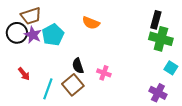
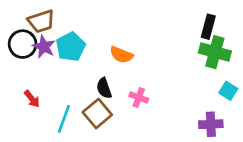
orange semicircle: (91, 23) -> (121, 55), moved
purple cross: (158, 93) -> (211, 124), turned -30

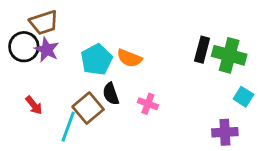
black rectangle: (208, 27) -> (202, 50), moved
cyan pentagon: (71, 47) -> (97, 60), moved
brown square: (97, 114) -> (88, 108), moved

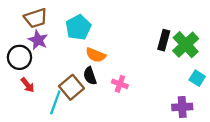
black circle: (24, 47) -> (19, 57), moved
green cross: (229, 55) -> (186, 45), turned 32
orange semicircle: (129, 58) -> (96, 55), moved
cyan pentagon: (97, 60) -> (78, 27), moved

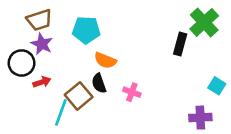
cyan pentagon: (78, 27) -> (86, 30), turned 30
green cross: (186, 45) -> (204, 22), moved
red arrow: (28, 85) -> (42, 82), moved, turned -70

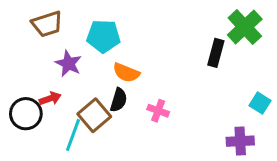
purple star: (42, 44) -> (68, 64), moved
black circle: (22, 63) -> (26, 114), moved
black semicircle: (99, 83) -> (119, 100), turned -144

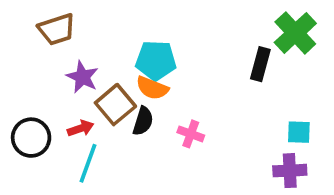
cyan pentagon: (103, 36) -> (156, 60), moved
red arrow: (50, 98) -> (81, 128), moved
cyan square: (260, 103) -> (299, 132), moved, turned -30
brown square: (94, 115) -> (115, 105), moved

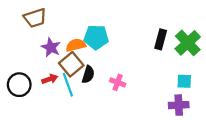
green cross: (295, 33) -> (188, 43), moved
orange semicircle: (152, 88) -> (76, 45), moved, turned 144
cyan line: (88, 163) -> (68, 85), moved, turned -40

